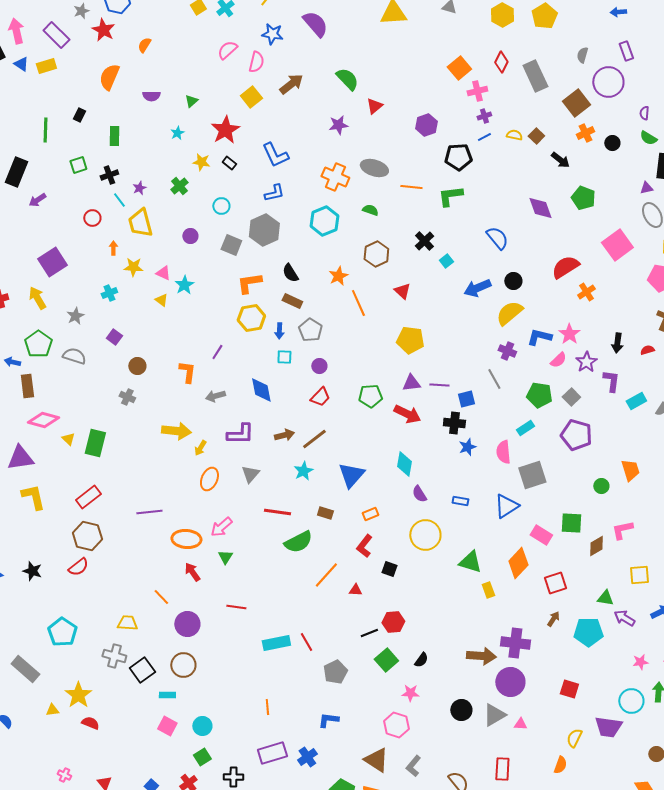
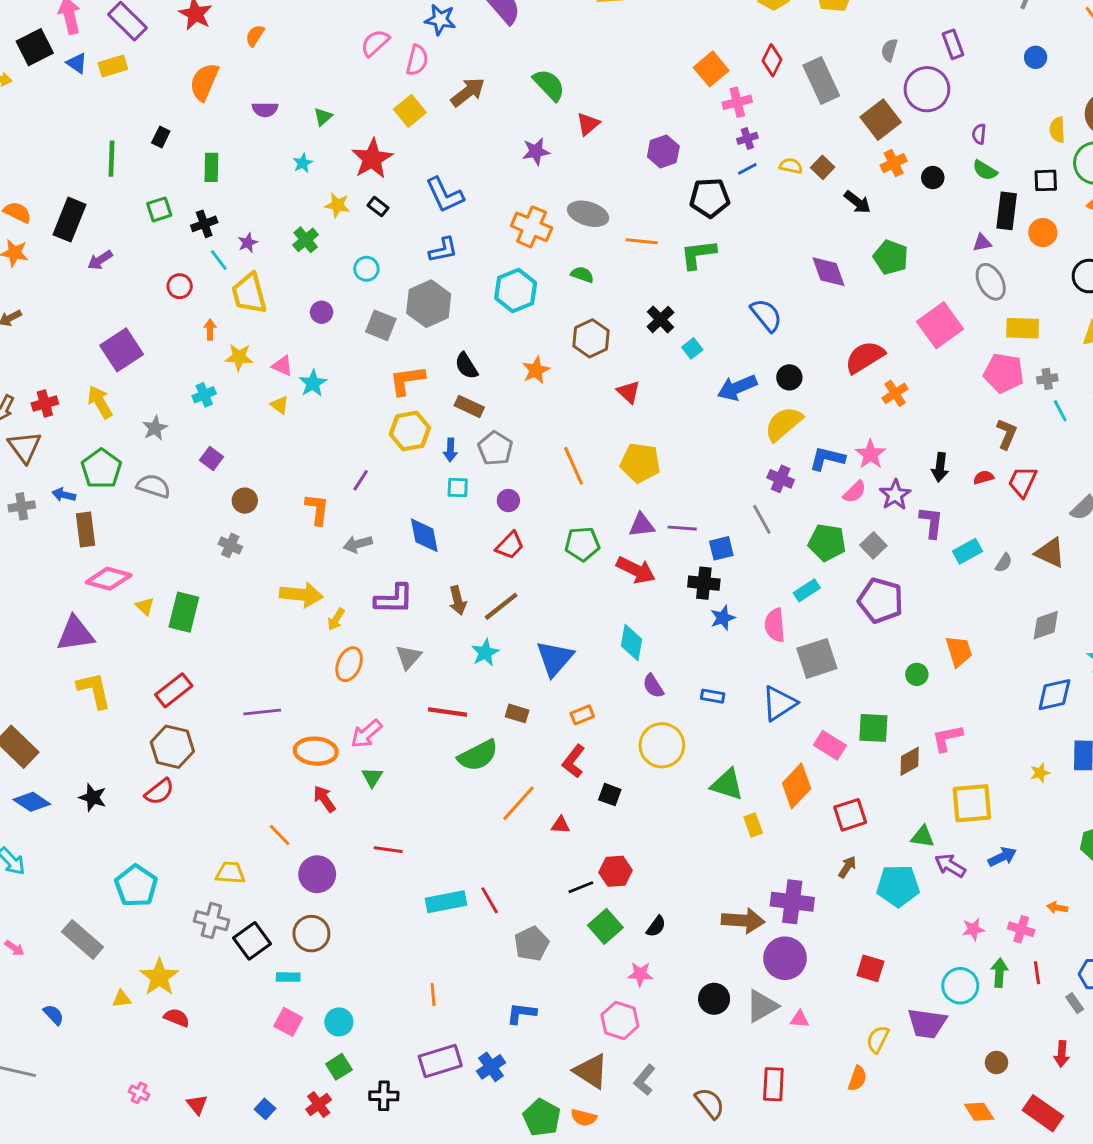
orange line: (358, 303) -> (574, 466), moved
brown arrow: (284, 435) -> (458, 600), turned 90
yellow square: (639, 575) -> (972, 803), size x1.4

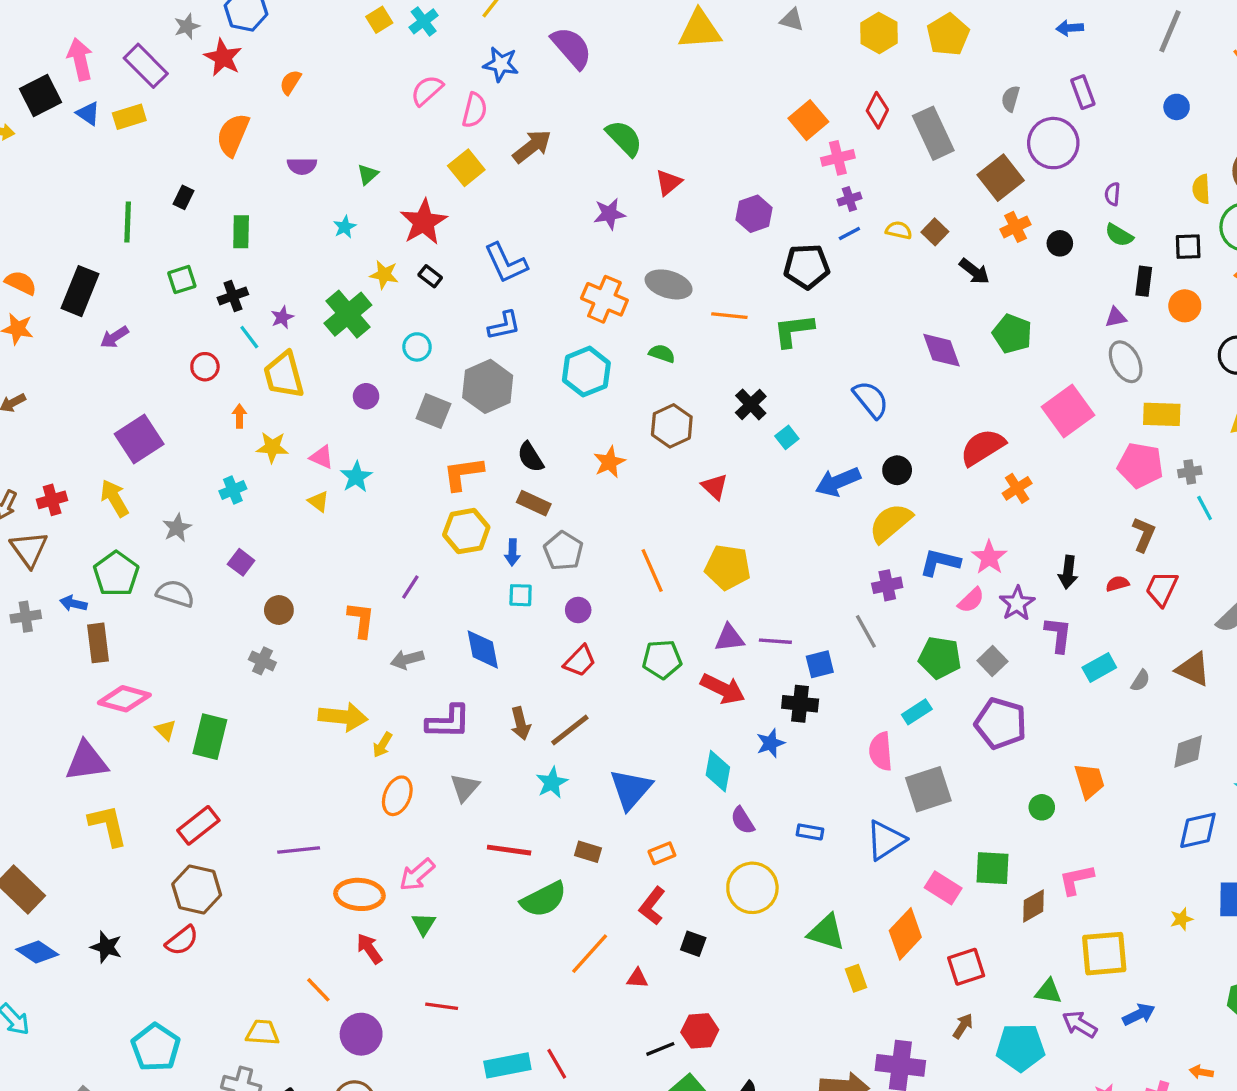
black rectangle: (1007, 211) -> (1144, 281), size x0.7
green cross: (306, 240) -> (348, 314), size x1.6
purple cross: (781, 479) -> (887, 585), turned -35
blue star: (723, 618) -> (770, 743), moved

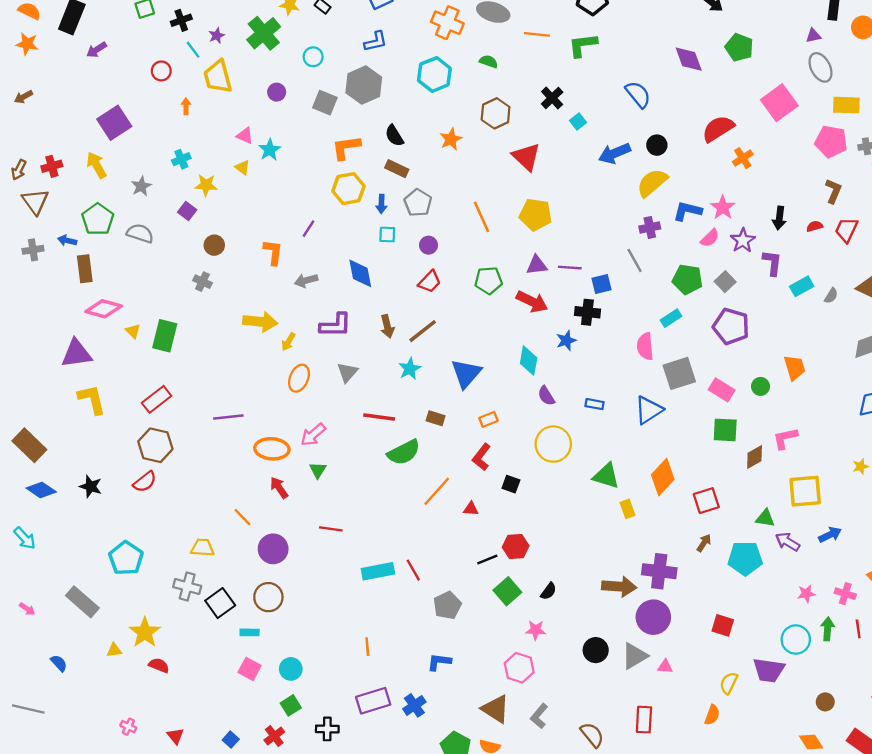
yellow star: (272, 447) -> (206, 185), moved
red triangle: (715, 487) -> (526, 157), size x1.5
pink rectangle: (943, 888) -> (722, 390), moved

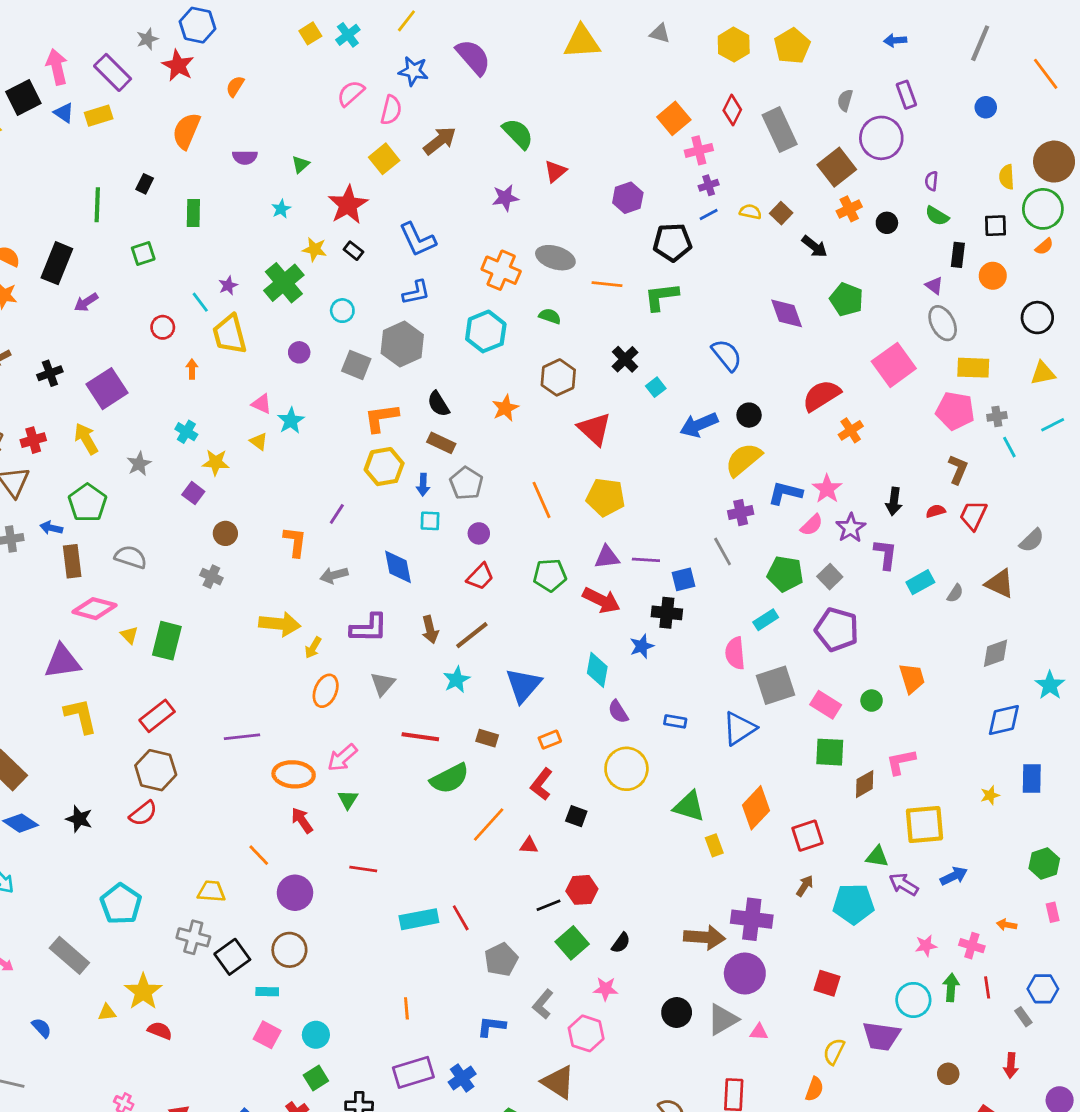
black cross: (181, 20) -> (50, 373), moved
purple triangle: (813, 36) -> (934, 286), turned 49
cyan cross: (181, 159) -> (186, 432), turned -36
gray semicircle: (140, 233) -> (131, 557), moved
gray L-shape: (539, 716) -> (543, 1004), moved

